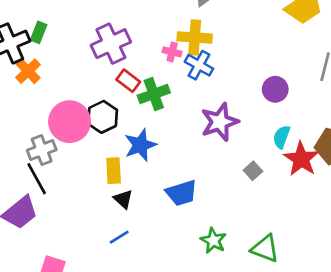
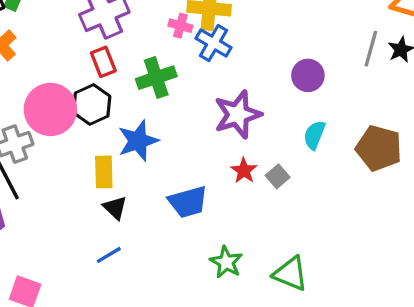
red rectangle: (128, 81) -> (103, 62), moved, turned 30
red star: (301, 159) -> (244, 171), moved, size x0.6

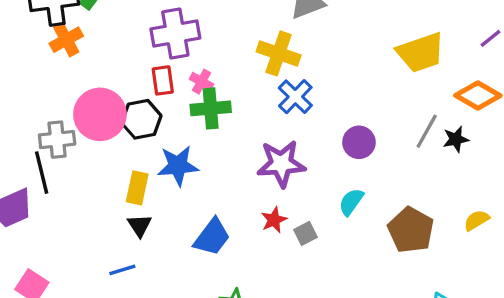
pink cross: (180, 26) -> (201, 82), moved
blue cross: (214, 43) -> (295, 97), moved
blue trapezoid: (188, 202) -> (212, 237), turned -51

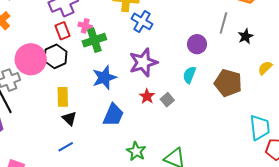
black star: (456, 139) -> (246, 36), moved
purple circle: (359, 142) -> (197, 44), moved
blue star: (178, 166) -> (104, 78), moved

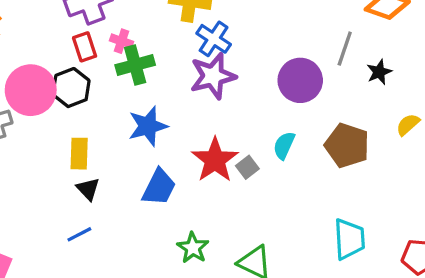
purple circle: (197, 44) -> (300, 80), size x1.4
purple star: (143, 62) -> (213, 76), moved
cyan semicircle: (189, 75) -> (284, 145), moved
red star: (147, 96) -> (215, 160), size x1.8
cyan trapezoid: (260, 128) -> (349, 239), moved

